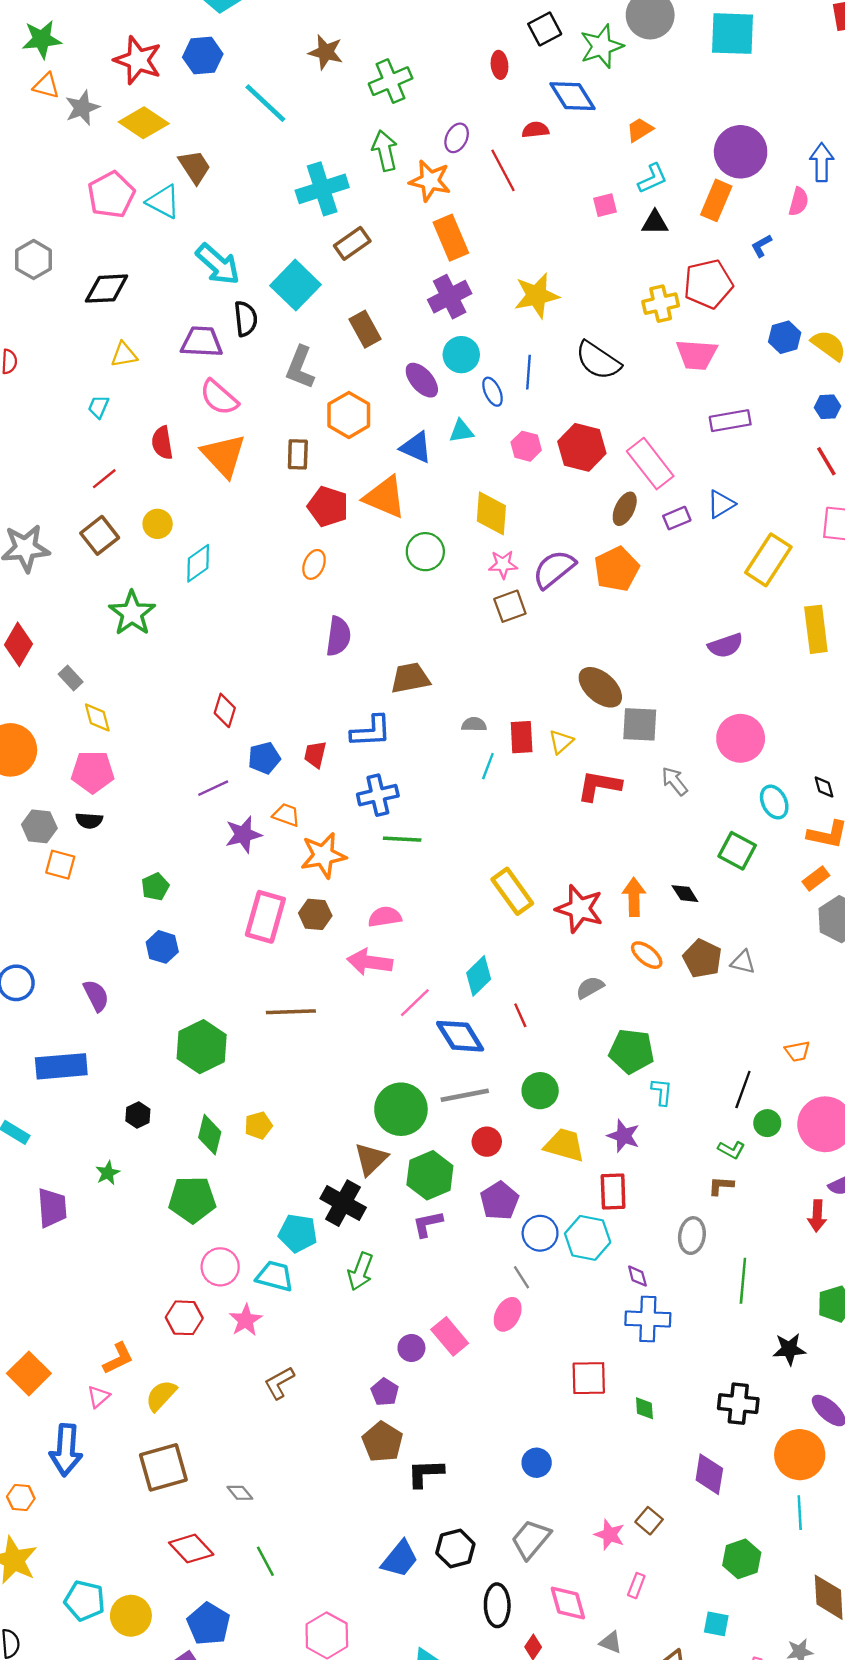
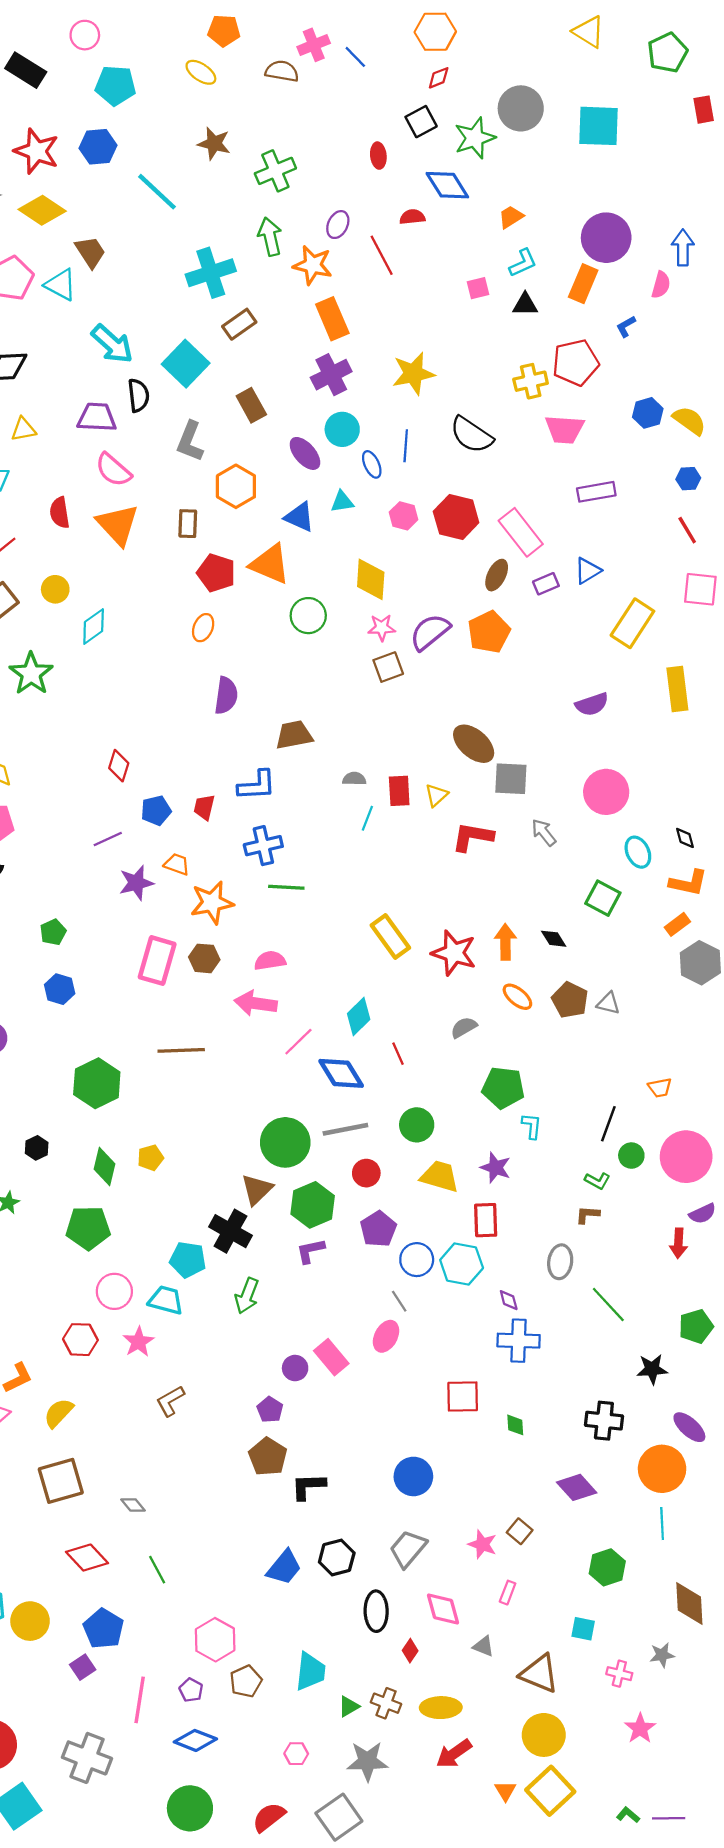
green line: (743, 1281) -> (608, 1305), turned -48
blue circle: (537, 1463) -> (413, 1476), size x1.4
purple diamond: (709, 1474) -> (577, 1487), turned -51

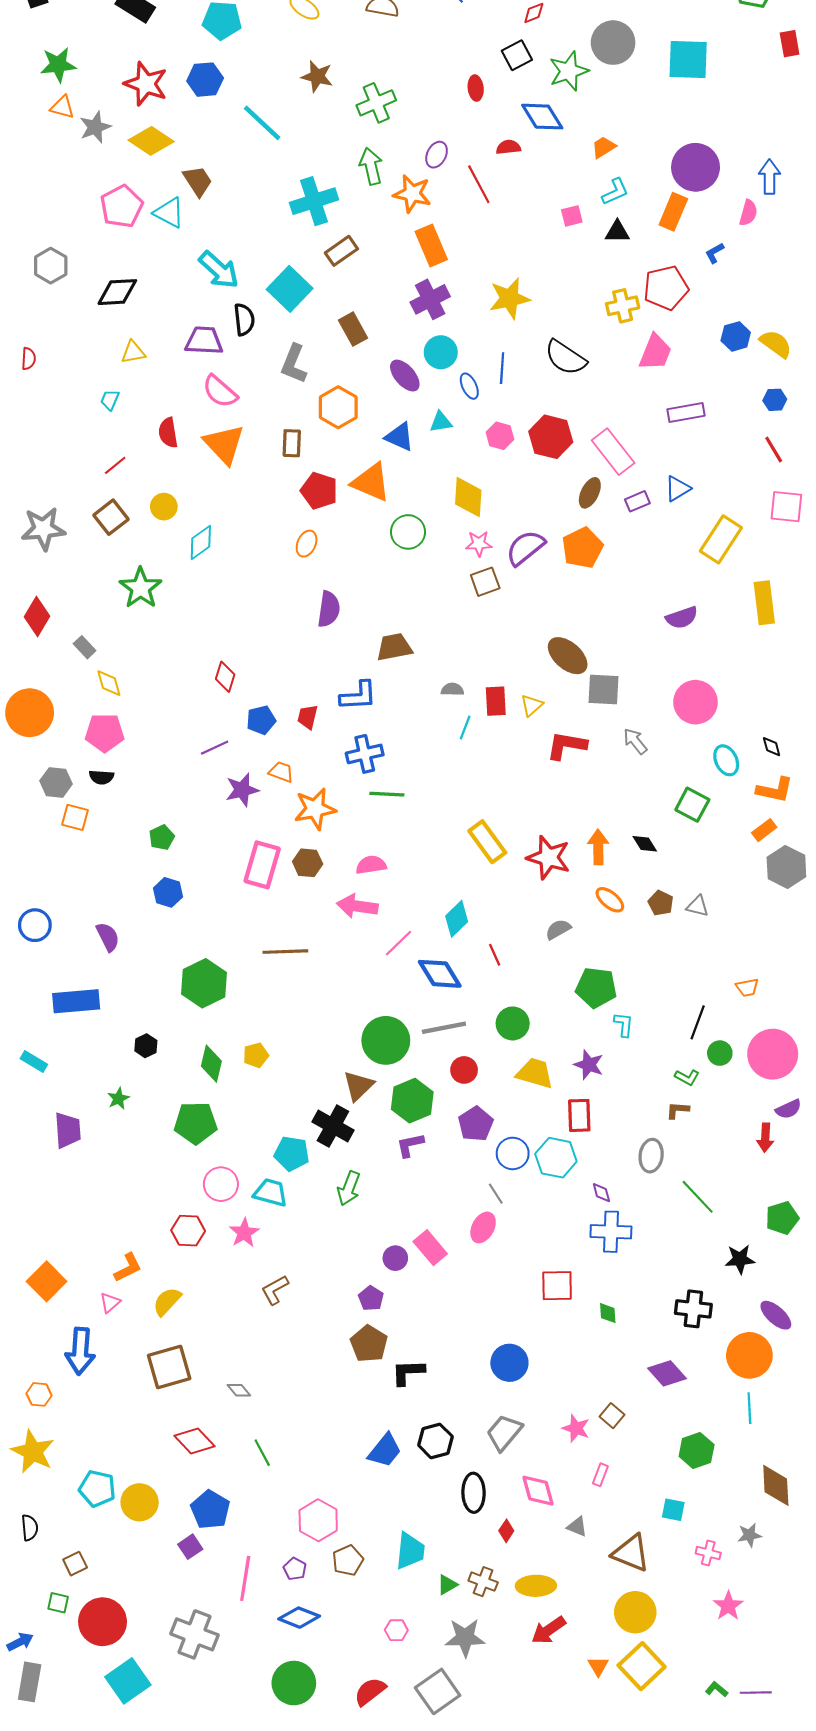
pink trapezoid: (565, 429) -> (655, 352), turned -72
brown pentagon: (570, 1000) -> (661, 903), size x0.7

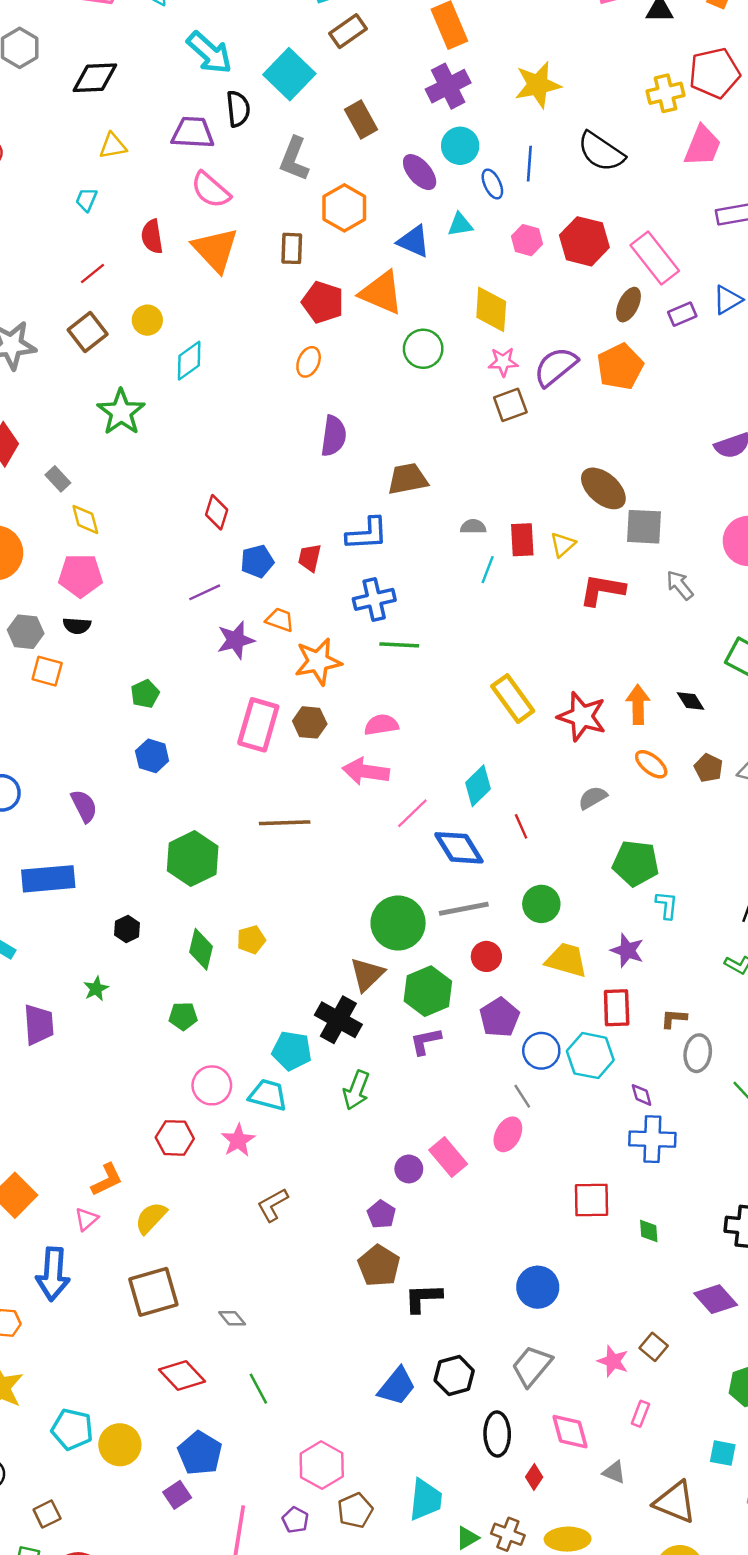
brown L-shape: (678, 1110) -> (674, 1019), moved
green pentagon: (196, 1123) -> (183, 1016), size x0.6

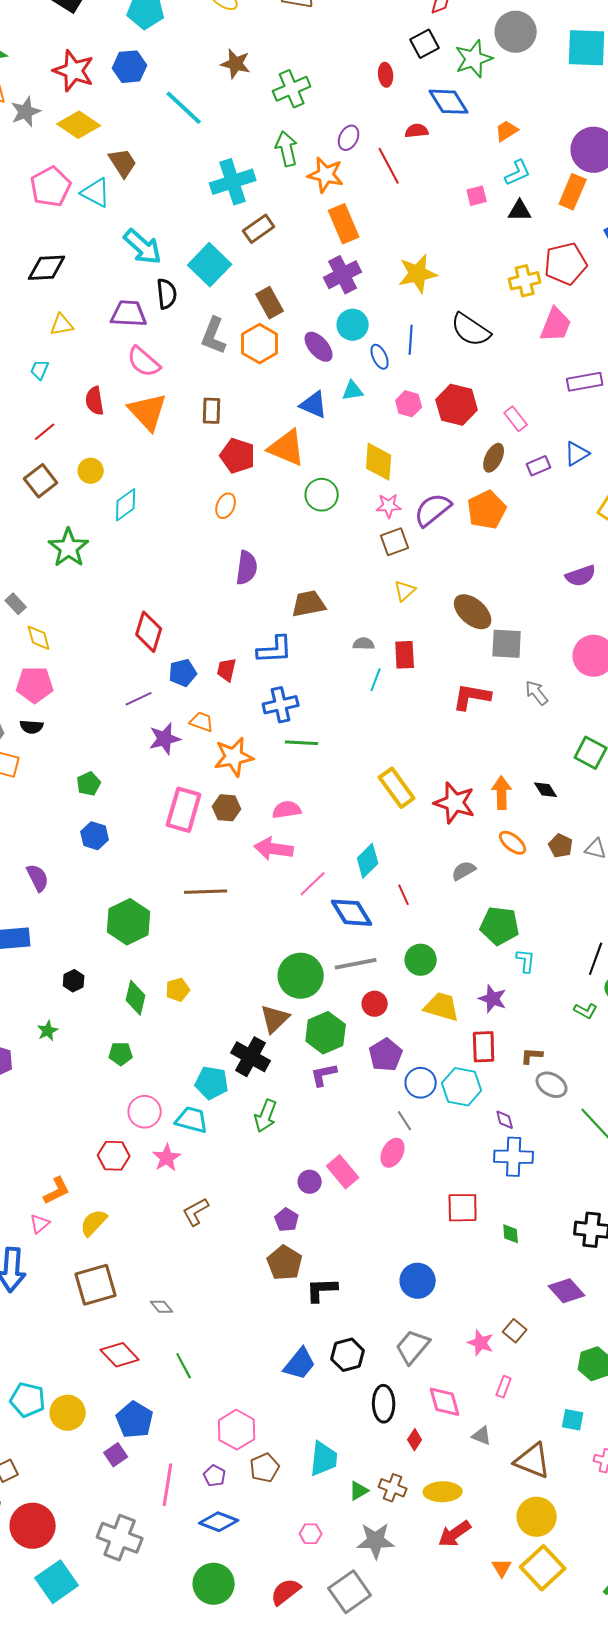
orange hexagon: (344, 208) -> (260, 344), moved
pink rectangle: (655, 258) -> (516, 419), size x0.6
red diamond: (217, 512) -> (149, 632), size x1.4
yellow triangle: (563, 545) -> (405, 591), moved
gray ellipse: (698, 1053) -> (552, 1085), turned -68

